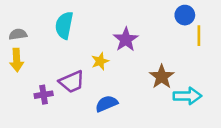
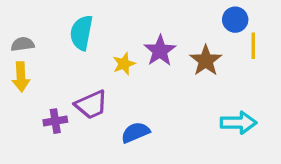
yellow star: (100, 61) -> (124, 64), moved
brown star: (162, 77) -> (206, 61), moved

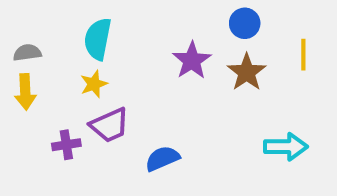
blue circle: (235, 20) -> (245, 23), moved
yellow star: (124, 64) -> (94, 84), moved

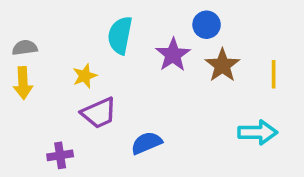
blue circle: (245, 23) -> (207, 25), moved
cyan semicircle: (98, 39) -> (120, 35), moved
yellow line: (303, 55) -> (274, 74), moved
purple cross: (66, 145) -> (60, 155), moved

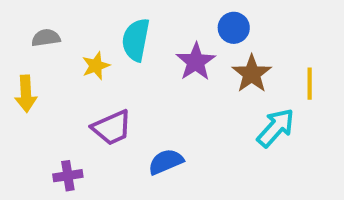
gray semicircle: (25, 48) -> (46, 38), moved
yellow star: (85, 76) -> (96, 66), moved
cyan arrow: (258, 132) -> (276, 128), moved, turned -48

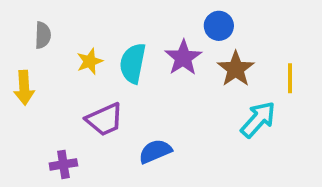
gray semicircle: (46, 38) -> (43, 35), turned 100
cyan semicircle: (136, 40) -> (133, 63), moved

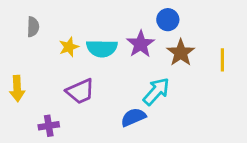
cyan semicircle: (133, 63) -> (102, 48), turned -100
yellow arrow: (24, 88) -> (17, 89), moved
cyan arrow: (258, 119) -> (156, 91), moved
blue semicircle: (155, 151) -> (133, 117), moved

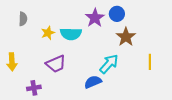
purple star: (141, 44) -> (95, 18), moved
yellow line: (222, 60) -> (150, 62), moved

